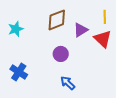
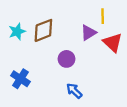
yellow line: (105, 17) -> (103, 16), moved
brown diamond: (57, 20) -> (43, 30), moved

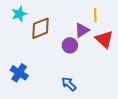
cyan star: (17, 32) -> (19, 14), moved
purple circle: (66, 59) -> (70, 45), moved

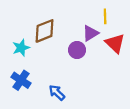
cyan star: (19, 14) -> (21, 48), moved
blue arrow: (69, 84) -> (57, 93), moved

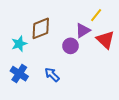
yellow line: (105, 16) -> (96, 15), turned 40
blue arrow: (57, 93) -> (52, 75), moved

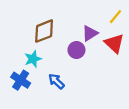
yellow line: (96, 15) -> (115, 17), moved
cyan star: (19, 44) -> (33, 59), moved

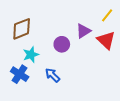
brown diamond: (44, 31) -> (22, 29), moved
purple circle: (76, 50) -> (62, 44), moved

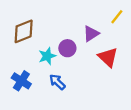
red triangle: (106, 40) -> (108, 57), moved
cyan star: (31, 55) -> (47, 56), moved

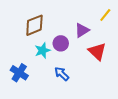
brown diamond: (24, 31) -> (34, 25), moved
blue arrow: (57, 82) -> (62, 74), moved

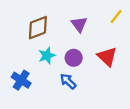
purple triangle: (82, 30) -> (79, 24), moved, turned -35
purple circle: (61, 43) -> (74, 58), moved

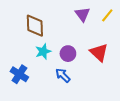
purple triangle: (79, 24) -> (82, 14), moved
brown diamond: (38, 28) -> (35, 26), turned -70

